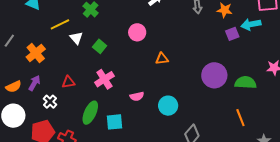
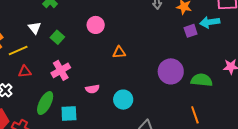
yellow line: (60, 24) -> (18, 51), moved

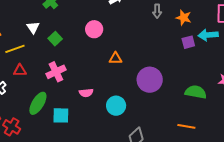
purple circle: (171, 71) -> (150, 80), moved
orange line: (195, 115) -> (186, 126), turned -66

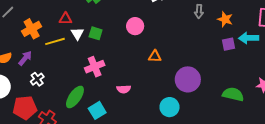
white triangle: (33, 27) -> (77, 34), moved
green square: (55, 39) -> (96, 33), turned -32
red triangle: (20, 70) -> (65, 19), moved
cyan circle: (116, 106) -> (170, 107), moved
cyan square: (61, 115) -> (97, 110), turned -36

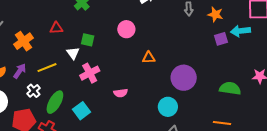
white triangle: (77, 34) -> (73, 53), moved
yellow line: (55, 41) -> (47, 68), moved
green ellipse: (75, 97) -> (55, 102), moved
cyan square: (97, 110) -> (81, 111), moved

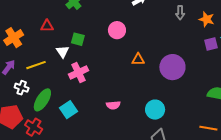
purple circle: (184, 78) -> (172, 67), moved
white cross: (34, 91) -> (22, 88), turned -32
pink semicircle: (121, 93) -> (113, 105), moved

